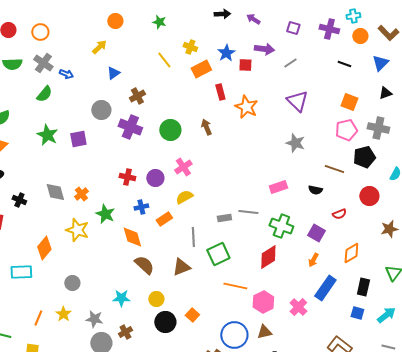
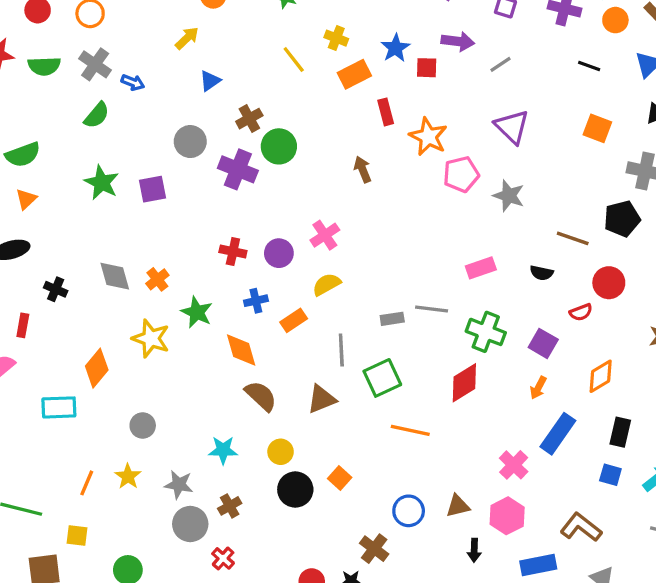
green circle: (170, 130) -> (279, 146), moved
pink pentagon: (346, 130) -> (461, 174), moved
red circle: (369, 196) -> (609, 283), moved
pink hexagon: (263, 302) -> (507, 516), moved
blue circle: (234, 335) -> (409, 511), size x0.7

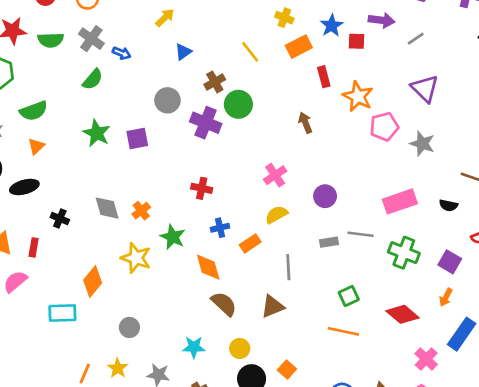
yellow line: (294, 59) -> (250, 52), moved
purple circle: (279, 253) -> (325, 196), moved
pink rectangle: (481, 268) -> (400, 201), size x1.4
green square: (382, 378) -> (349, 296), moved, size x0.7
red diamond: (464, 383) -> (403, 314), moved, turned 72

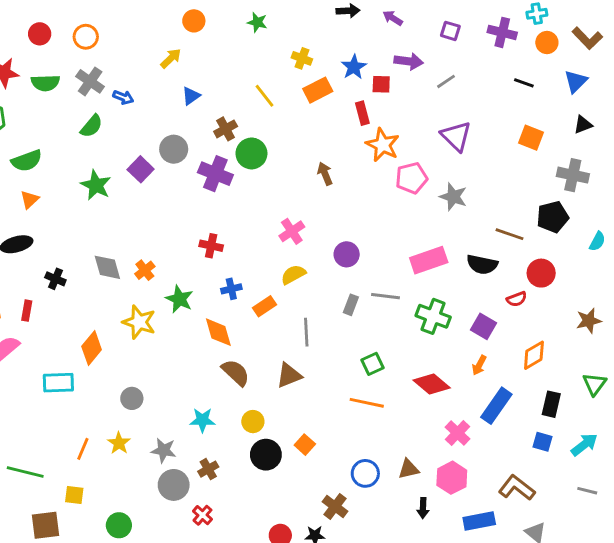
red rectangle: (324, 77) -> (362, 113), moved
purple square: (137, 138) -> (141, 169), moved, turned -35
black semicircle: (448, 205) -> (482, 264), size x1.5
gray rectangle: (329, 242) -> (351, 305), turned -60

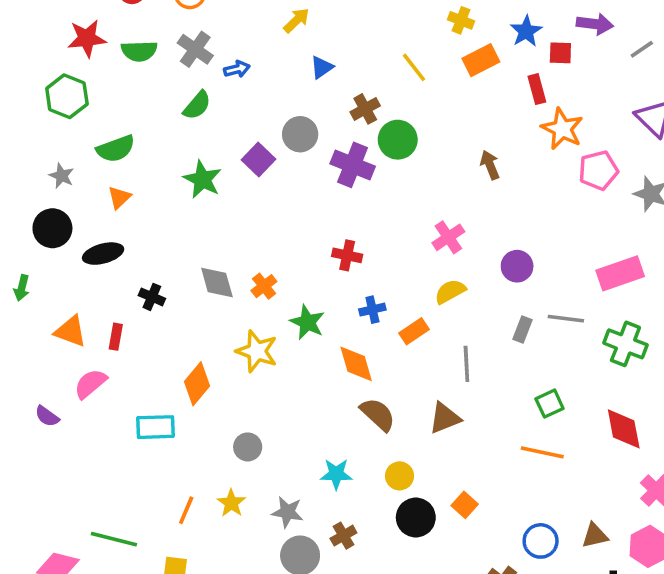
blue arrow: (123, 97) -> (237, 69), turned -36
red diamond: (432, 384) -> (624, 429), turned 39

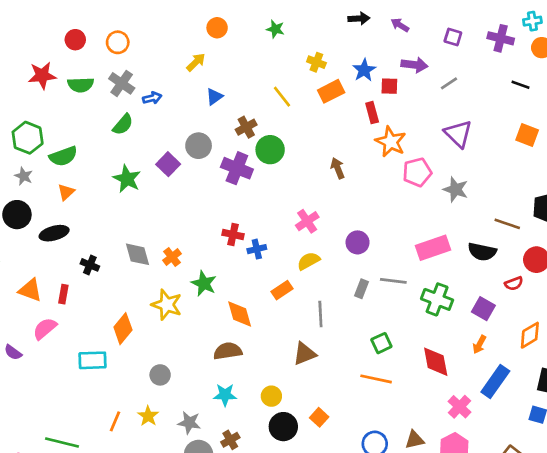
green hexagon: (67, 96) -> (28, 138), moved
blue cross: (372, 310) -> (257, 249), moved
brown semicircle: (378, 414) -> (228, 351), moved, turned -52

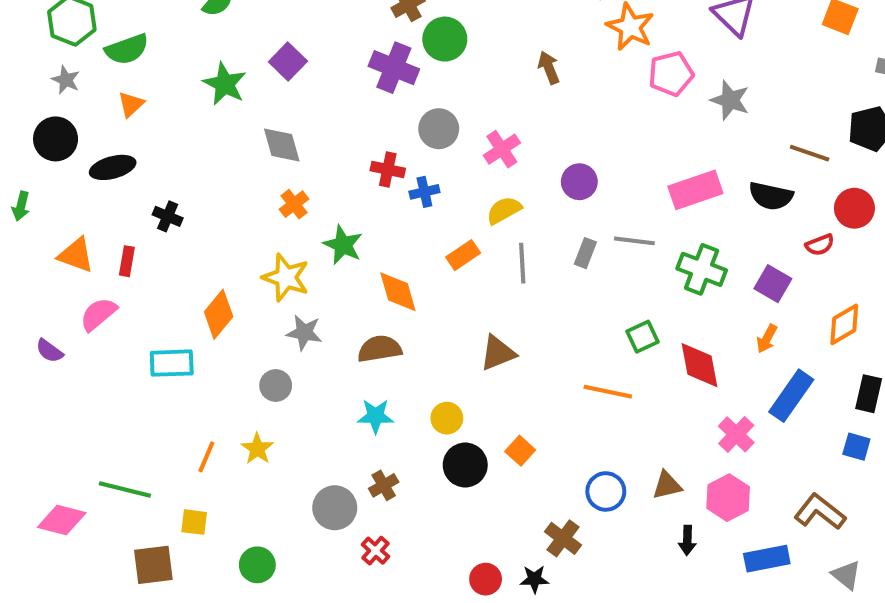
gray circle: (199, 146) -> (439, 129), moved
gray diamond: (138, 254) -> (282, 145), moved
gray line: (320, 314) -> (522, 263), moved
green square: (381, 343) -> (642, 337), moved
gray star: (189, 423) -> (304, 333), moved

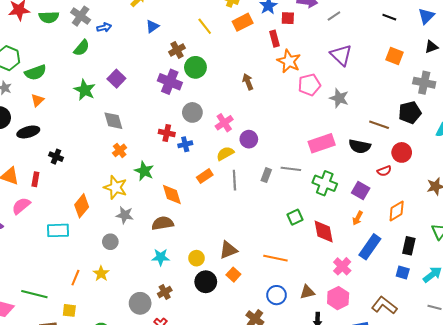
purple circle: (579, 182) -> (249, 139), moved
brown triangle: (498, 353) -> (228, 250), moved
orange line: (608, 392) -> (275, 258), moved

